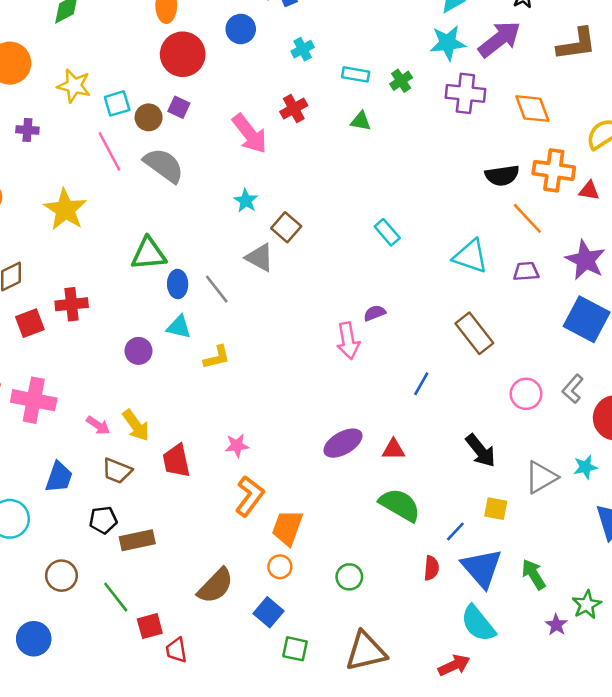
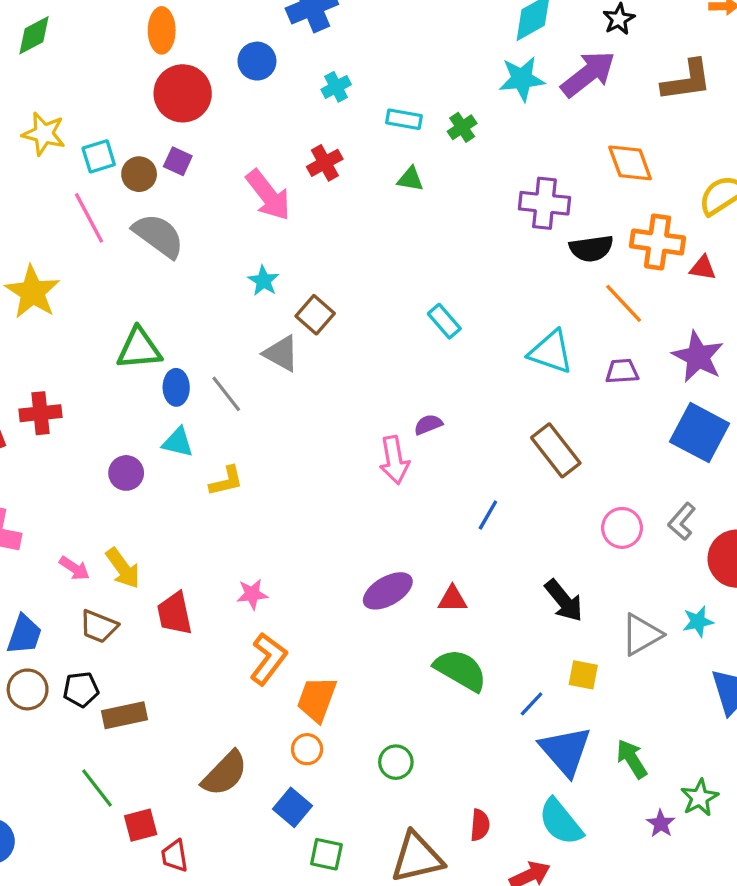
purple cross: (465, 93) -> (544, 203), moved
red semicircle: (431, 568) -> (480, 825), moved
brown circle: (61, 576) -> (28, 689), moved

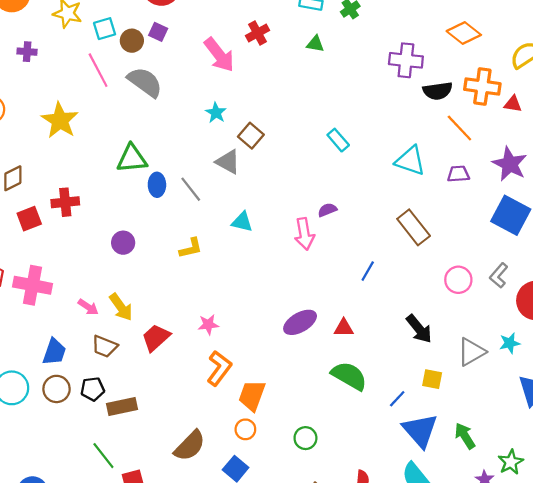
orange diamond: (630, 163) -> (464, 33), turned -32
cyan triangle: (178, 442) -> (242, 222), moved
red trapezoid: (175, 614) -> (156, 338), turned 60

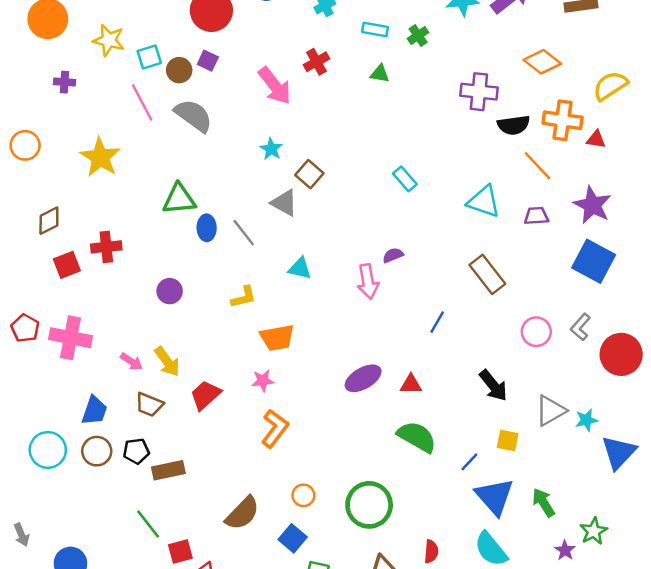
cyan star: (510, 343) -> (586, 420), moved
orange trapezoid: (252, 396) -> (277, 338), moved, turned -120
green circle: (305, 438) -> (369, 505), size x1.8

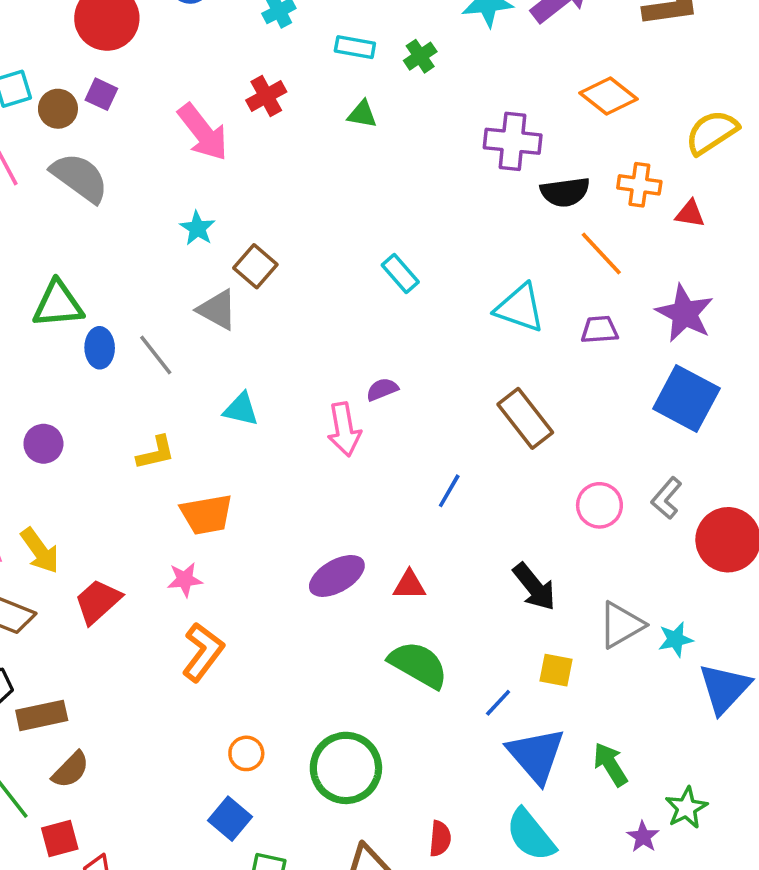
orange cross: (563, 120) -> (639, 185), size x0.7
brown semicircle: (242, 513) -> (71, 770), moved, size x0.7

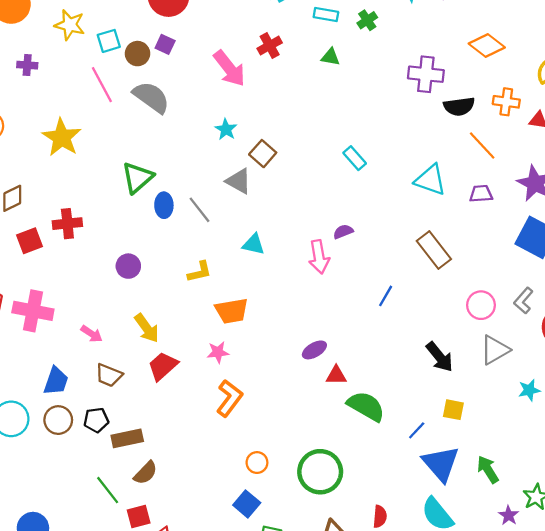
green triangle: (58, 304) -> (137, 178), turned -36
yellow arrow: (40, 551) -> (147, 328), moved
purple ellipse: (337, 576) -> (314, 350), size x0.7
red triangle: (409, 585) -> (336, 375), moved
gray triangle: (621, 625) -> (495, 350), moved

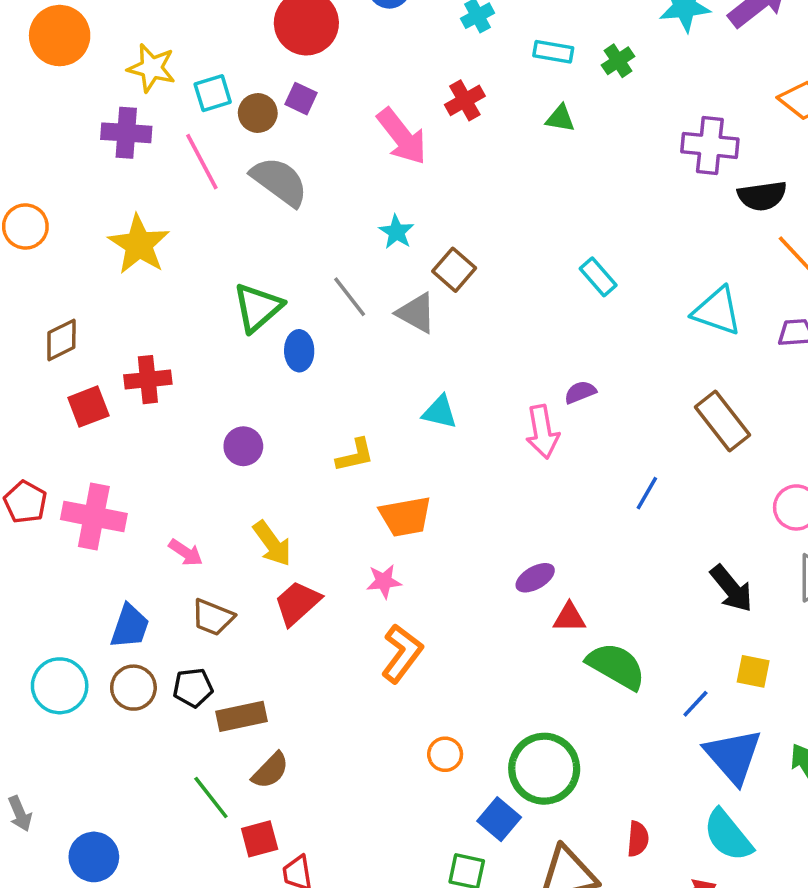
purple cross: (27, 65) -> (126, 133), moved, size x1.5
gray line: (200, 210) -> (350, 297), moved
blue square: (247, 504) -> (499, 819), moved

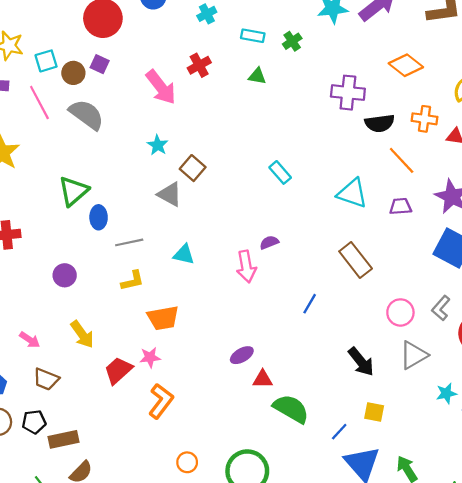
gray line: (350, 297) -> (129, 242), moved, turned -64
red trapezoid: (297, 603) -> (118, 370), moved

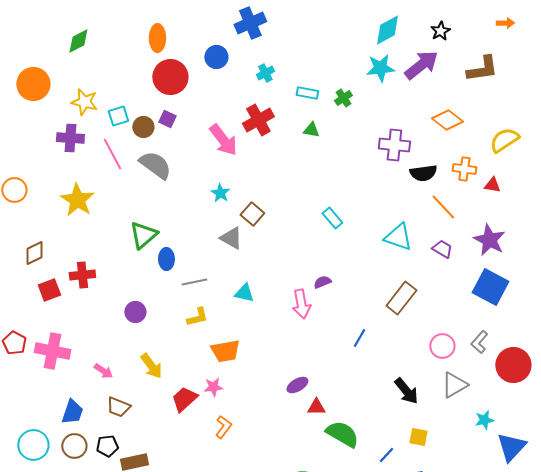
red cross: (199, 65) -> (258, 120), size x1.4
purple trapezoid: (400, 206) -> (442, 249), turned 35
brown rectangle: (356, 260) -> (401, 298), turned 76
orange L-shape: (161, 401) -> (223, 427), size x0.7

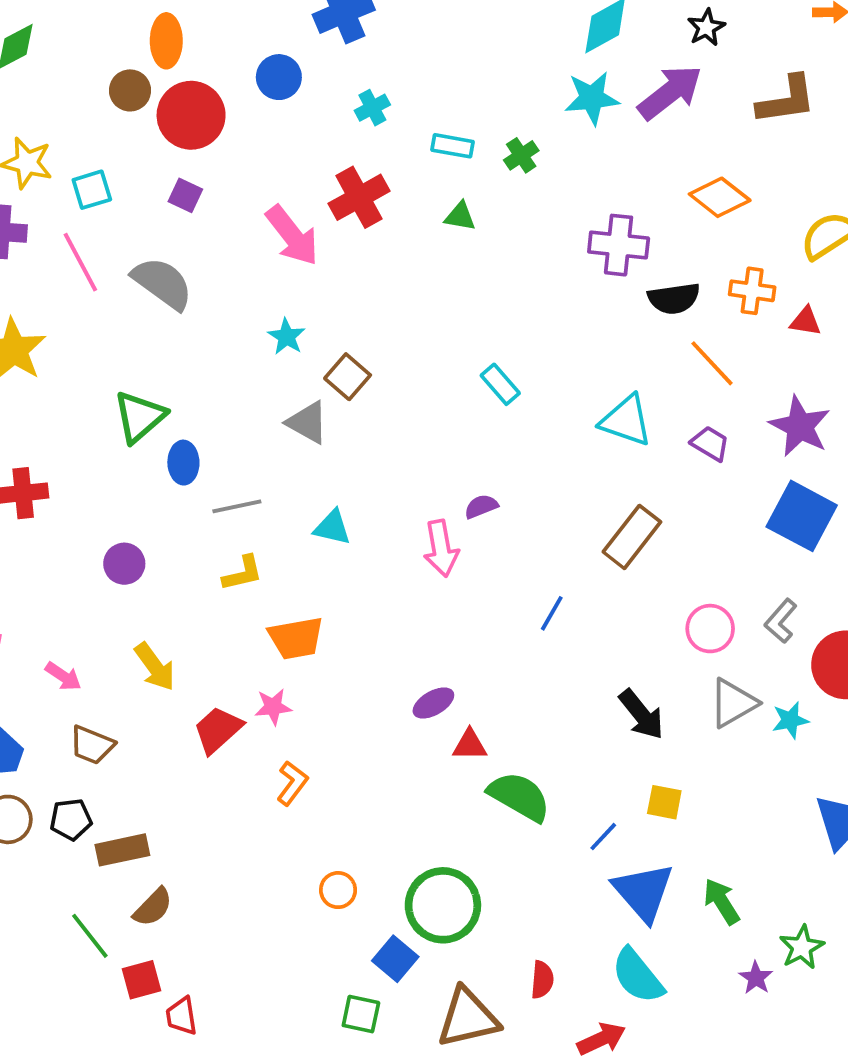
brown circle: (143, 127) -> (130, 90), moved
cyan star: (484, 420) -> (790, 720), moved

